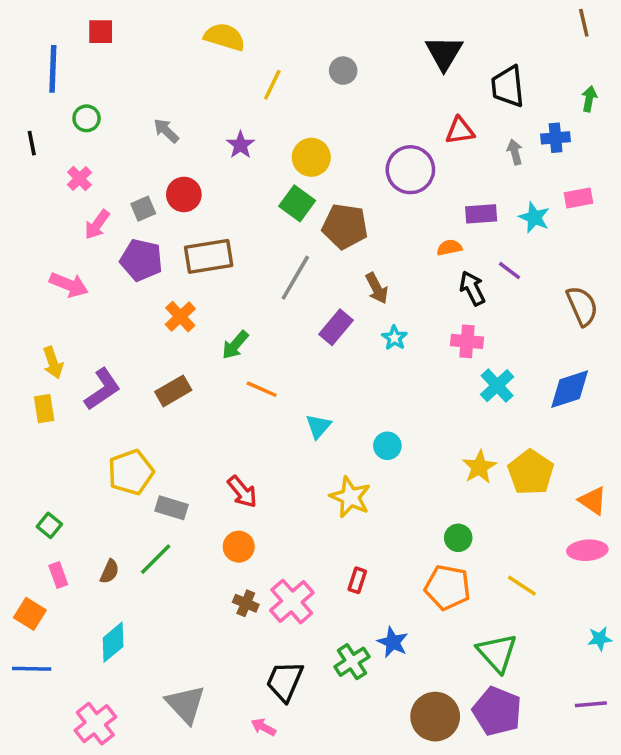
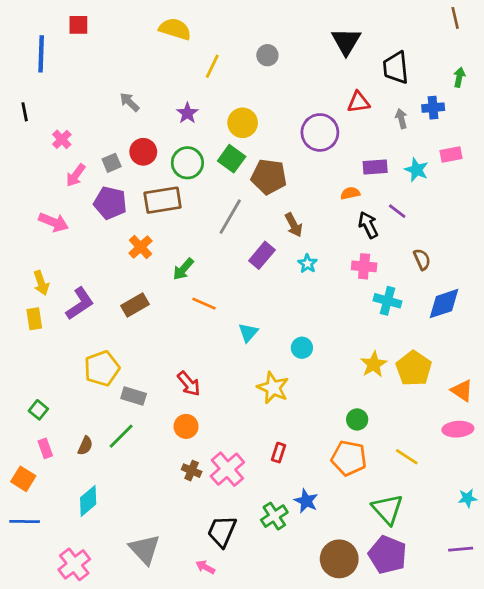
green circle: (87, 118) -> (187, 163), moved, size x1.5
brown semicircle: (582, 306) -> (422, 259), moved, size x0.7
cyan cross: (497, 386) -> (387, 301), turned -32

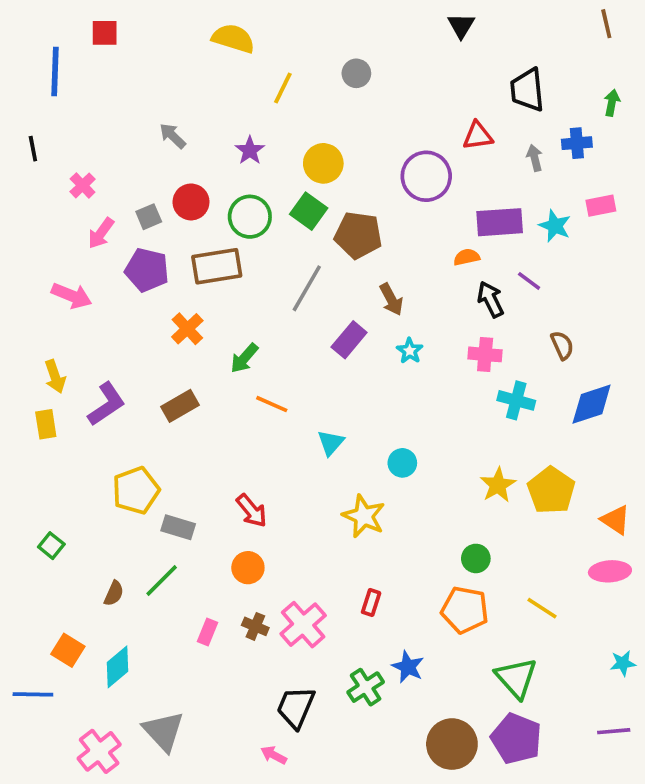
black triangle: (346, 41) -> (461, 26), moved, size x0.7
purple rectangle: (375, 167) -> (500, 222), size x1.4
pink rectangle: (45, 448) -> (208, 632), moved, turned 42
orange square: (23, 479) -> (68, 650), moved
gray triangle: (145, 549) -> (163, 731), moved

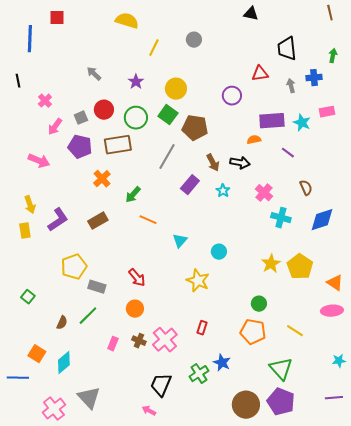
black triangle: (461, 26) -> (251, 14), turned -49
purple circle: (426, 176) -> (232, 96), size x0.7
black arrow: (491, 299) -> (240, 163), moved, turned 126
pink cross: (485, 354) -> (264, 193), turned 36

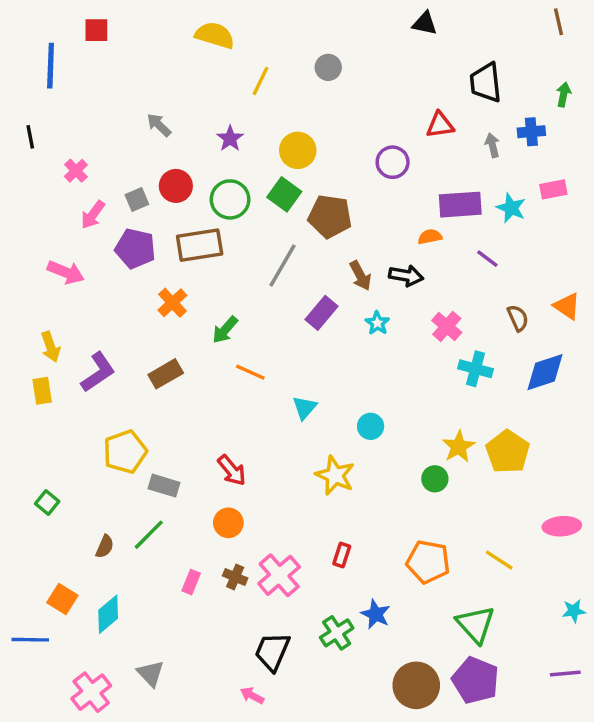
orange triangle: (335, 283) -> (567, 306), moved
green circle: (259, 304) -> (435, 479), moved
gray triangle: (89, 398) -> (150, 673), size x0.7

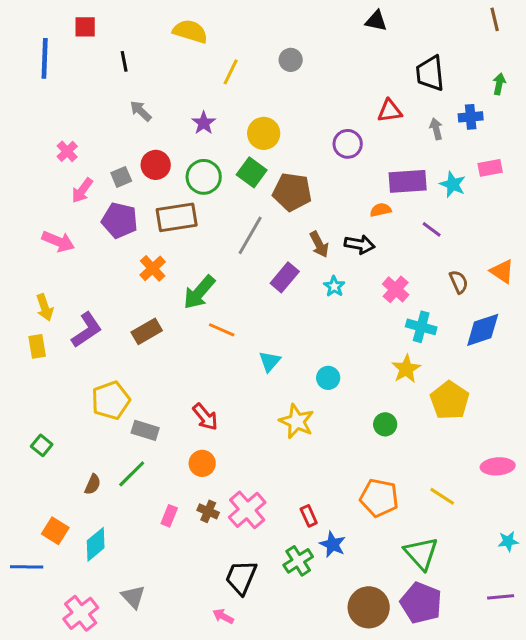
black line: (30, 137) -> (124, 61), moved
green arrow: (225, 330) -> (199, 292), size x1.4
yellow star: (459, 447) -> (406, 369), moved
red rectangle: (342, 555) -> (309, 516), moved, turned -42

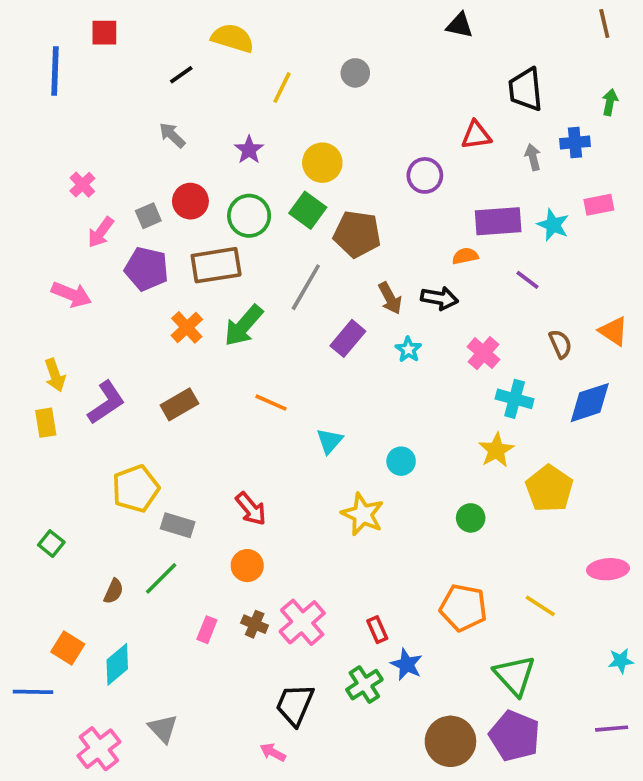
black line: (124, 61) -> (181, 75), moved, turned 66
green arrow: (199, 292) -> (244, 326), moved

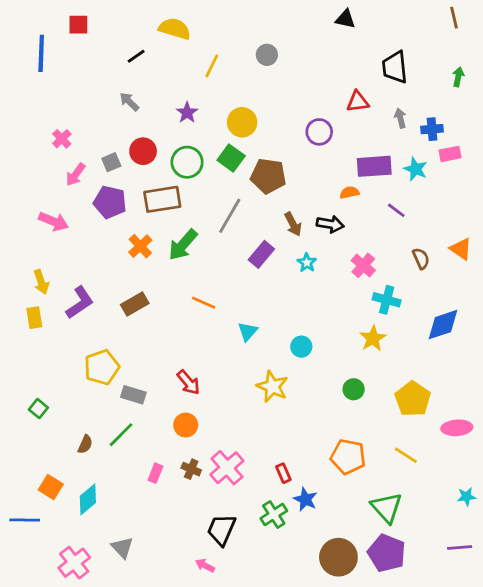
blue cross: (575, 143) -> (432, 129), moved
blue diamond: (590, 403) -> (443, 325), moved
yellow pentagon: (549, 489) -> (413, 399), moved

